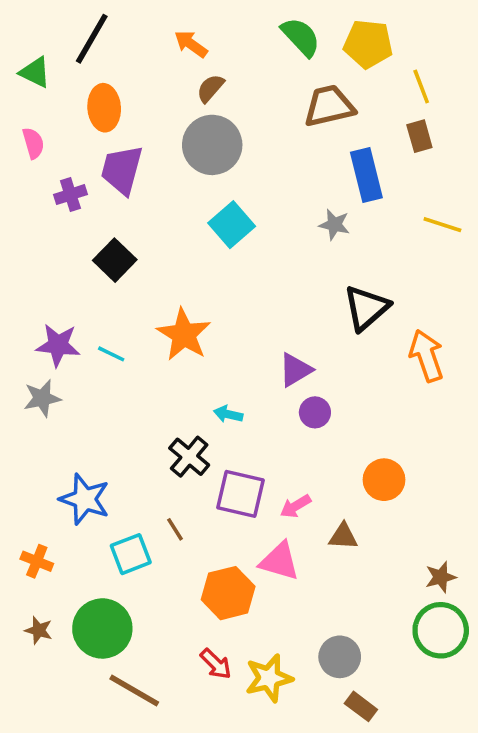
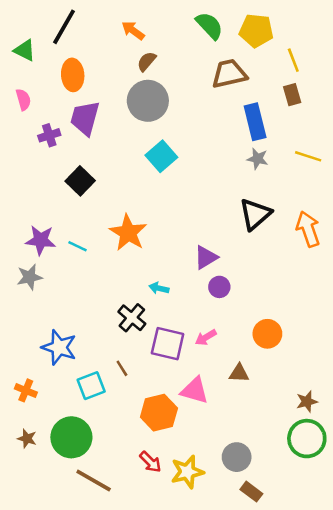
gray star: (334, 225) -> (258, 159), moved
orange arrow: (427, 356) -> (308, 229), moved
pink arrow: (295, 506) -> (206, 337), moved

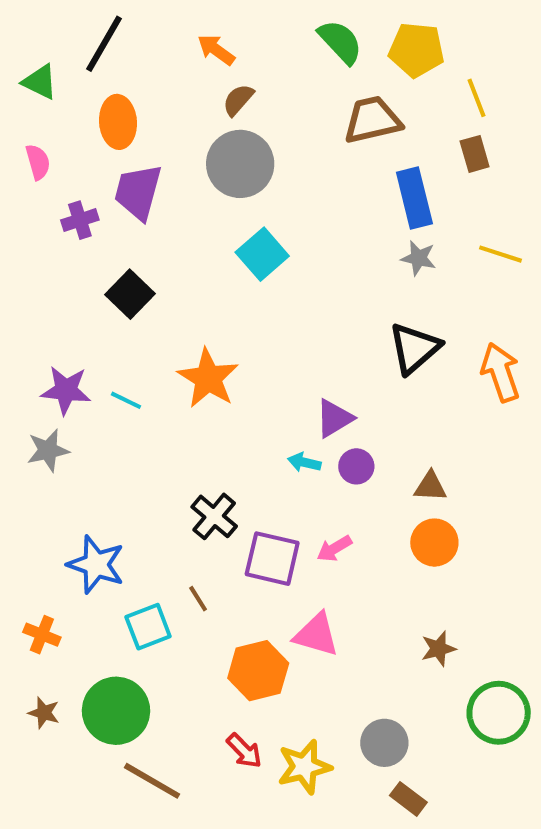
cyan arrow: (159, 288) -> (304, 462), moved
brown triangle: (239, 373) -> (430, 486), moved
brown star: (307, 402) -> (438, 649), moved

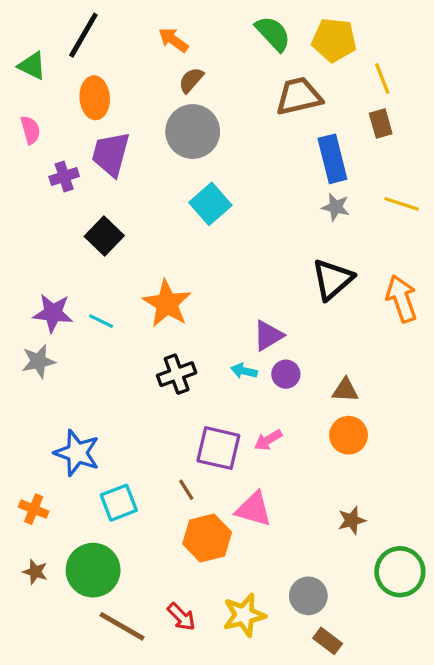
black cross: (214, 516) -> (177, 374), moved, turned 30
brown line: (198, 599) -> (186, 490), moved
red arrow: (244, 751) -> (181, 617), moved

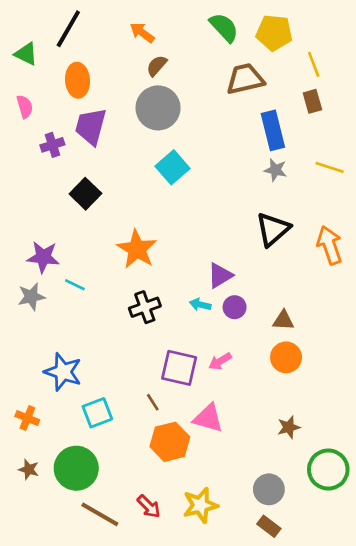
cyan line: (101, 321) -> (75, 285), moved
gray circle: (308, 596) -> (269, 489), moved

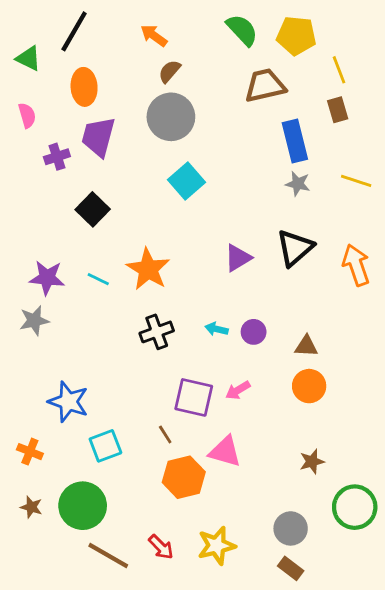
purple triangle: (220, 276) -> (238, 258), moved
cyan line: (75, 285) -> (98, 279), moved

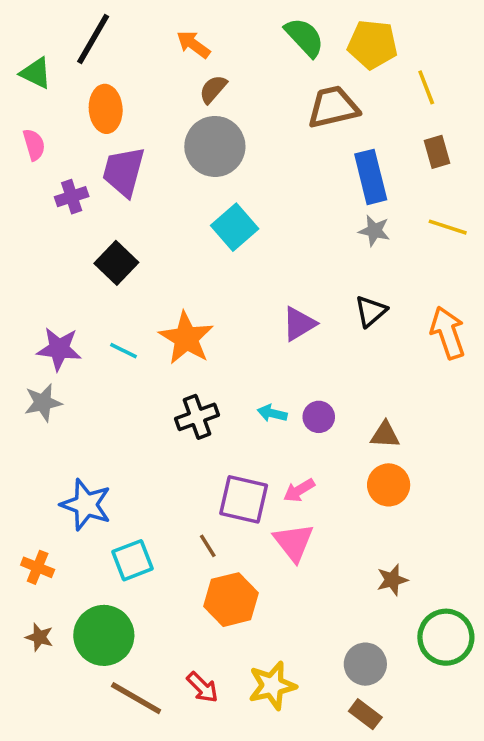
brown rectangle: (338, 110) -> (437, 152), moved
black triangle: (295, 248) -> (371, 311), size x0.7
pink triangle: (225, 452) -> (294, 542), moved, turned 36

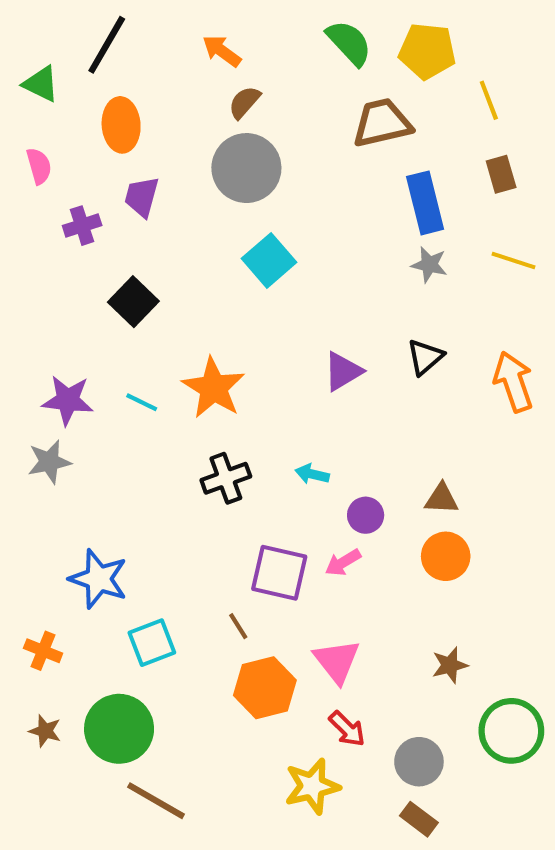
purple trapezoid: (124, 172) -> (142, 197), size x0.7
purple circle: (319, 417) -> (366, 515), moved
pink triangle: (294, 542) -> (337, 661), moved
red arrow: (202, 687) -> (347, 729), moved

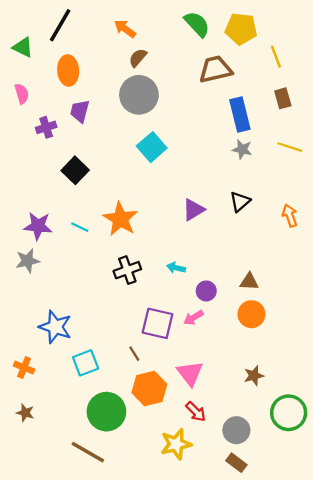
orange arrow: (513, 382) -> (290, 216), size x0.7
green circle: (119, 729) -> (106, 412), moved

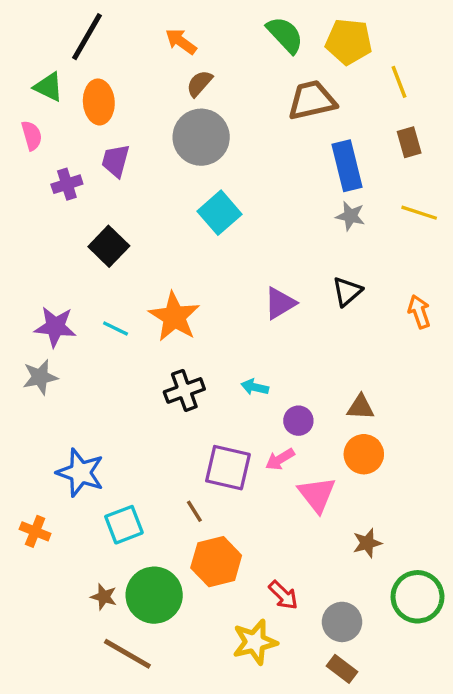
green triangle: (23, 47) -> (48, 87), moved
pink triangle: (190, 373) -> (317, 494), moved
brown star: (25, 413) -> (104, 597), moved

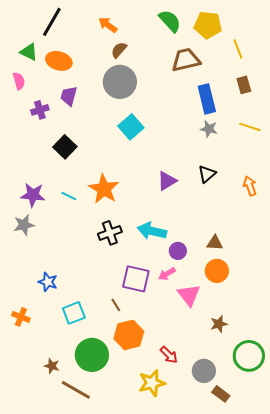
orange ellipse: (99, 102) -> (59, 61), turned -70
cyan arrow: (255, 387) -> (152, 231), size x1.8
blue star: (80, 473) -> (48, 282), size x0.7
brown star: (104, 597) -> (52, 366), moved
brown rectangle: (342, 669) -> (221, 394), moved

